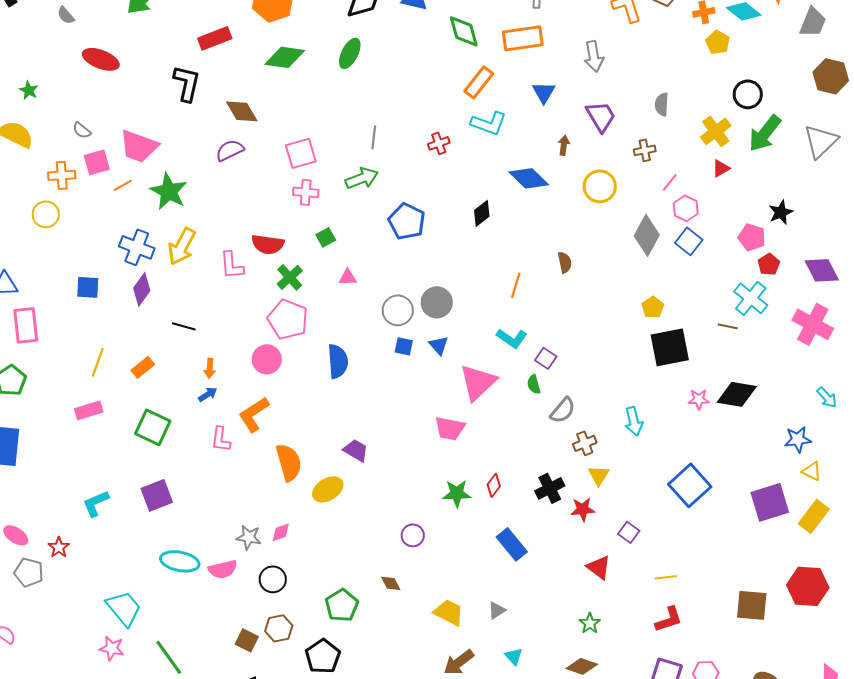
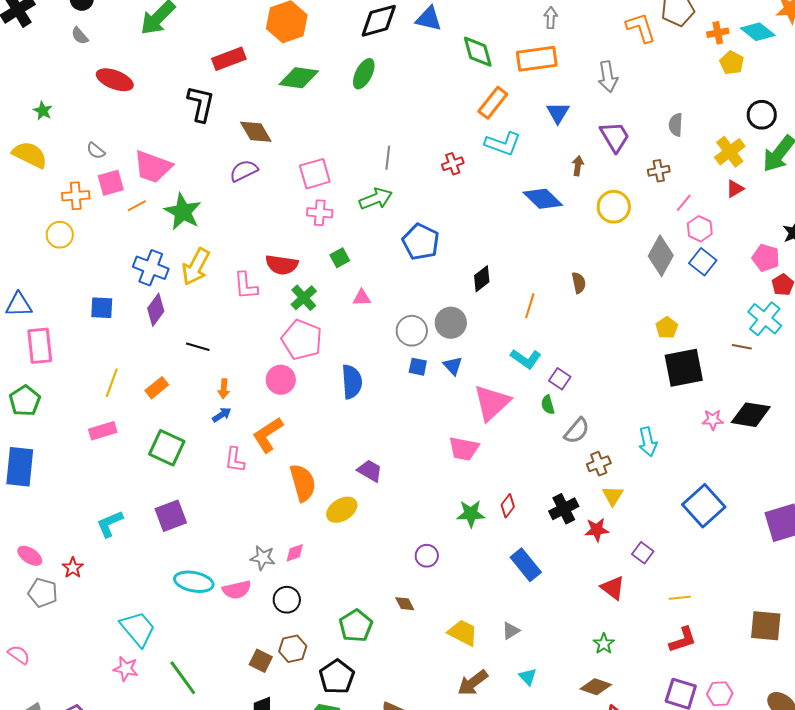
black diamond: (482, 213) -> (482, 279), moved

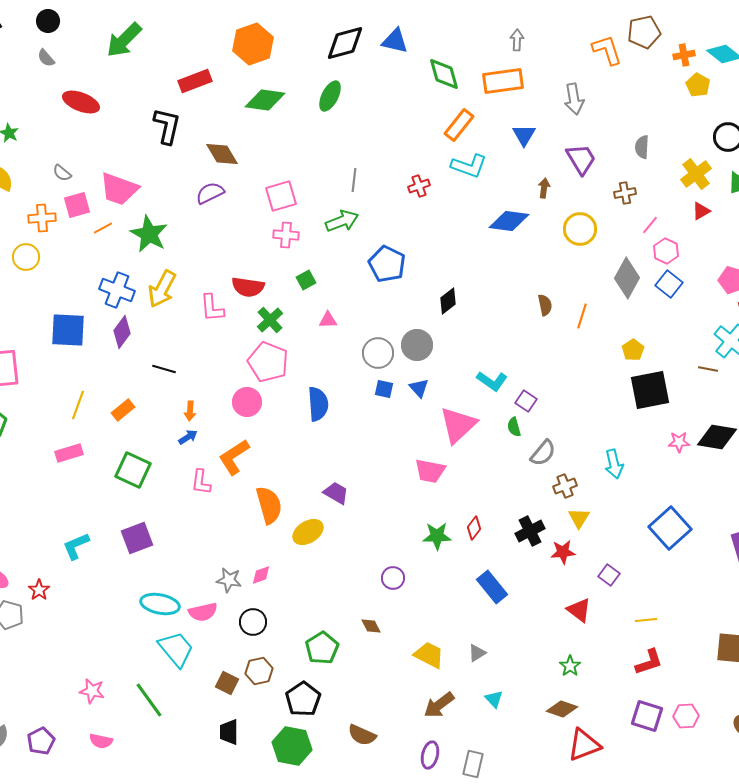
blue diamond: (543, 199) -> (509, 221), turned -36
orange line: (530, 306) -> (582, 316), moved
blue square: (102, 308) -> (68, 330), size x1.5
cyan trapezoid: (138, 629) -> (176, 649), moved

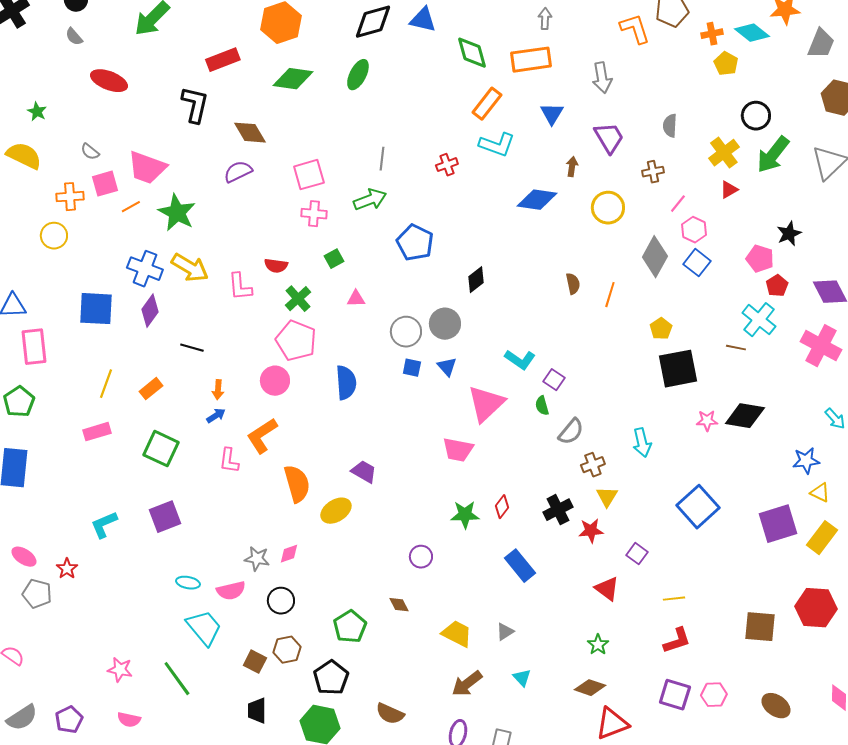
red semicircle: (248, 287) -> (276, 266), size x0.7
yellow arrow: (162, 289) -> (190, 268), turned -87
cyan ellipse: (160, 604) -> (188, 583), size x0.6

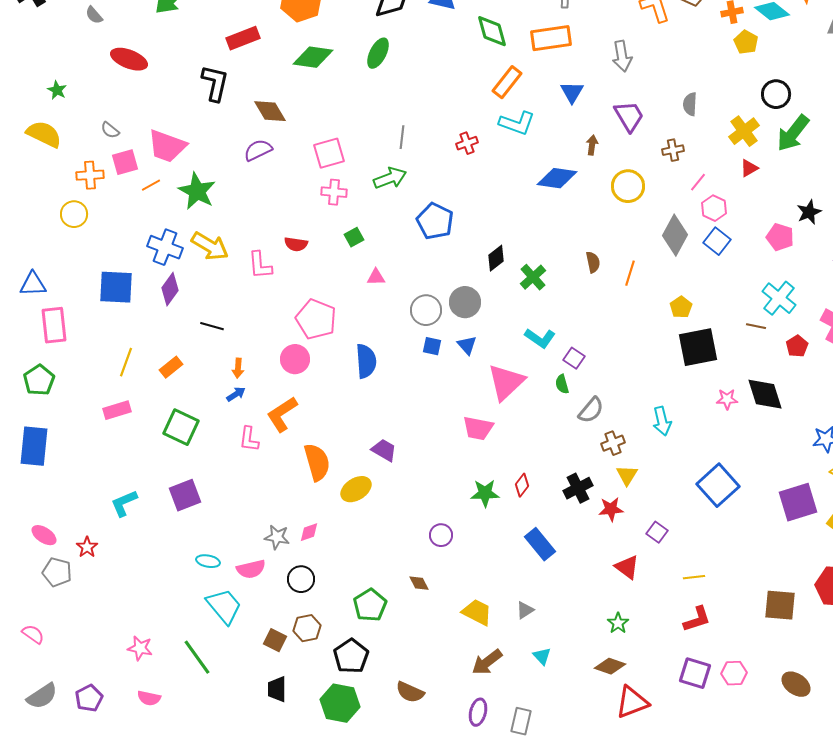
red pentagon: (777, 286) -> (797, 346), moved
green cross: (298, 299) -> (533, 277), moved
black diamond: (745, 416) -> (765, 394), turned 63

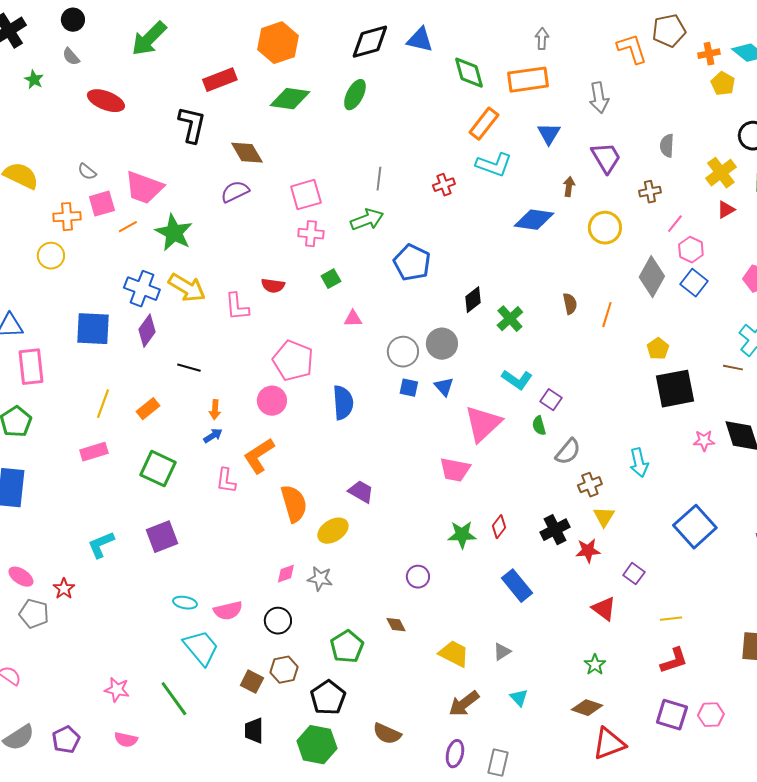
green star: (57, 90) -> (34, 80), moved
gray star: (277, 537) -> (320, 579), moved

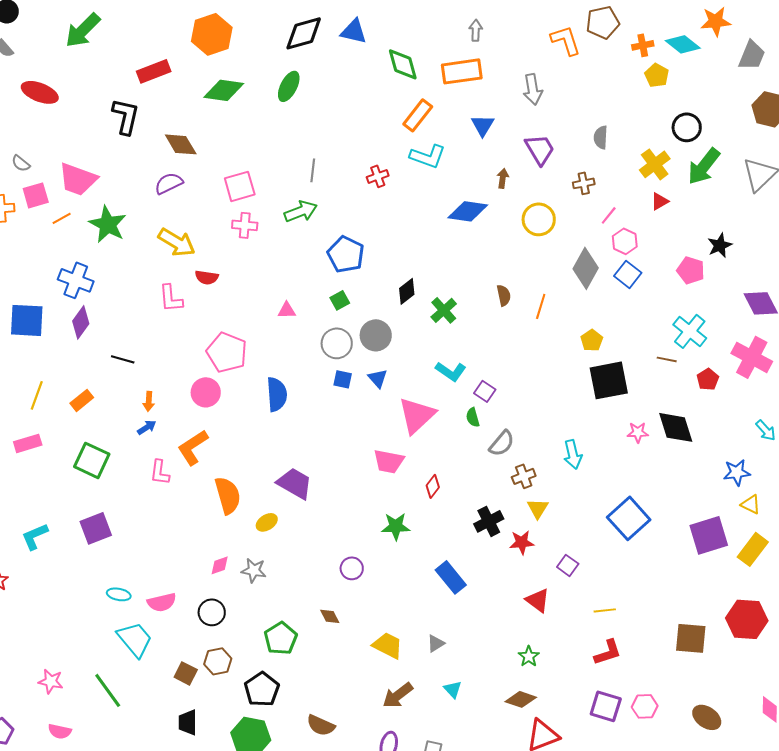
green square: (331, 279) -> (340, 300), moved
yellow arrow: (187, 288) -> (177, 242), moved
purple trapezoid: (361, 492) -> (295, 483), size x1.4
red diamond: (499, 527) -> (433, 486), moved
yellow ellipse: (333, 531) -> (267, 522), size x0.7

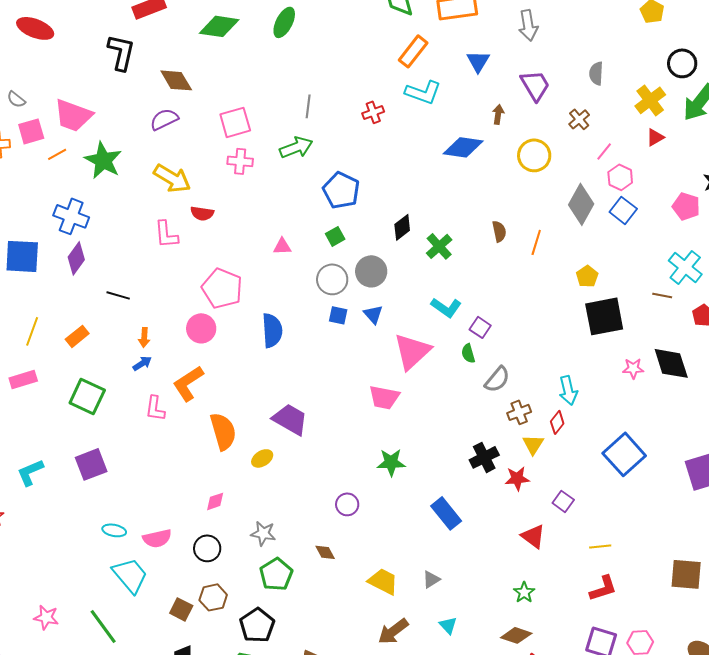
brown cross: (584, 183) -> (579, 119), turned -30
red diamond: (433, 486) -> (557, 422), moved
gray star: (254, 570) -> (263, 533), moved

